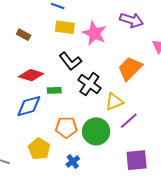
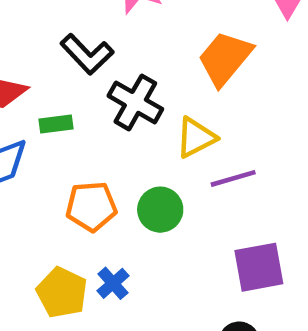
purple line: (129, 121) -> (233, 178), turned 30
green circle: (96, 131) -> (160, 210), size x0.7
yellow pentagon: (39, 149) -> (62, 292), moved

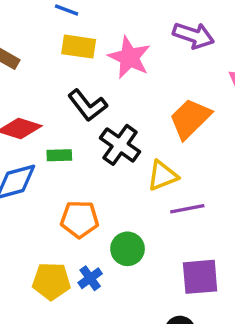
green circle: (160, 210) -> (128, 249), moved
yellow pentagon: (62, 292) -> (51, 281), turned -30

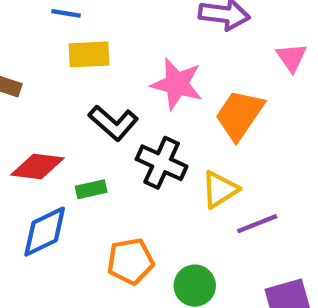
pink star: (129, 57) -> (177, 84), moved

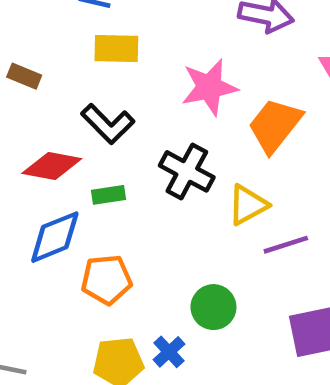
pink star: (177, 84) -> (209, 87), turned -30
black L-shape: (113, 123) -> (108, 124), moved
orange pentagon: (130, 261) -> (107, 279), moved

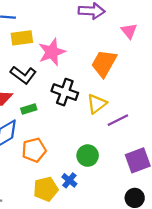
pink star: (209, 87) -> (52, 52), moved

